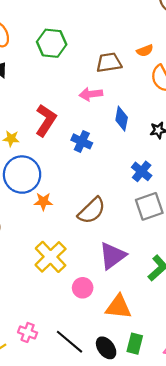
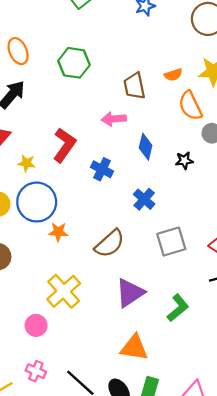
brown trapezoid: (109, 63) -> (134, 86), turned -95
blue cross: (142, 171) -> (144, 199), moved
pink circle: (83, 288) -> (36, 325), moved

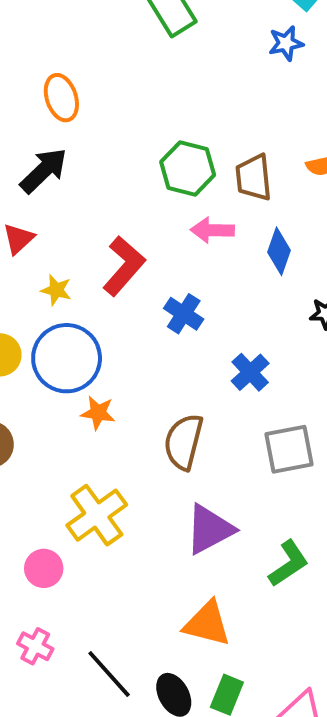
green hexagon: (74, 63) -> (188, 168), moved
blue diamond: (146, 147) -> (279, 251), moved
brown semicircle: (110, 244) -> (184, 442), turned 140

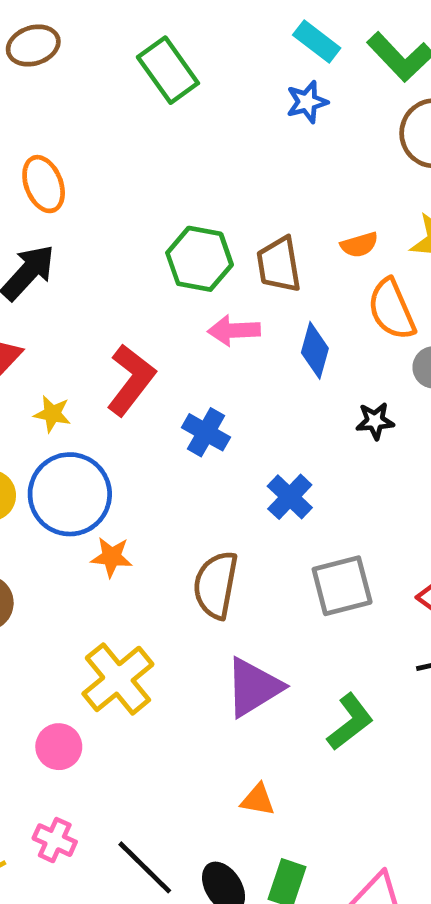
orange triangle: (207, 624) -> (258, 800), size x0.6

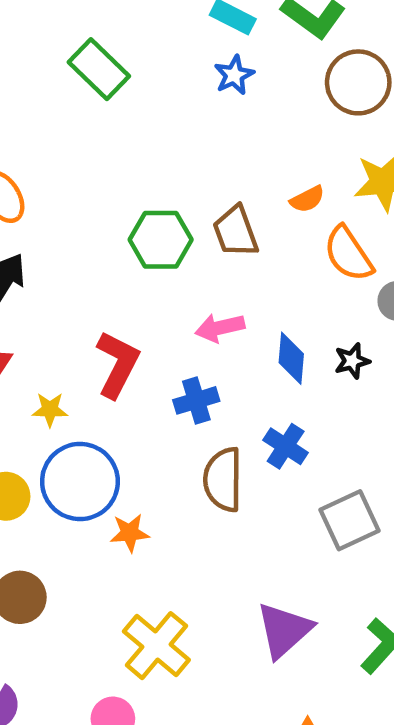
pink arrow: (234, 331) -> (220, 328), moved
blue diamond: (315, 350) -> (291, 358), moved
blue cross: (206, 432) -> (196, 400), turned -36
brown semicircle: (216, 585) -> (223, 480), moved

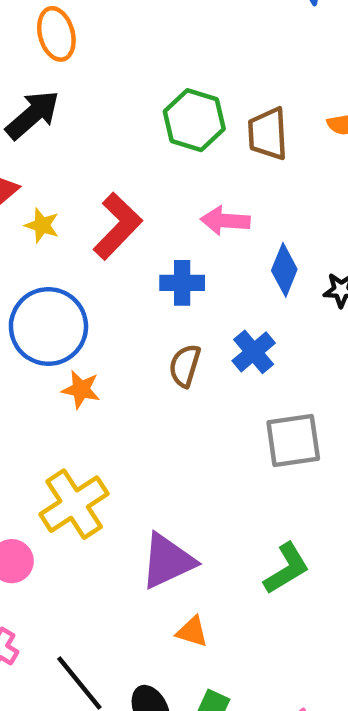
yellow star: (50, 410) -> (42, 225), moved
brown semicircle: (223, 480) -> (185, 366), size x0.7
purple triangle: (284, 630) -> (167, 561), moved

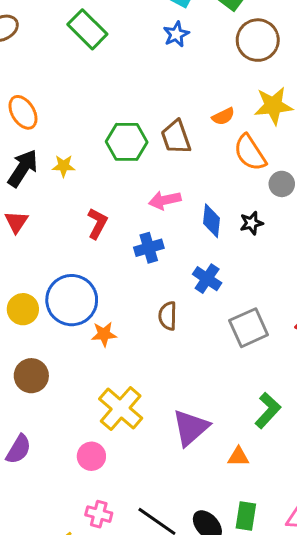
yellow star: (42, 225) -> (64, 166), moved
red L-shape: (118, 226) -> (97, 223), size x0.7
brown semicircle: (185, 366) -> (168, 316), moved
orange triangle: (192, 632) -> (238, 457), moved

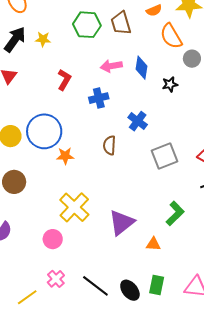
blue diamond: (212, 221) -> (142, 68), moved
pink cross: (99, 514) -> (56, 279), turned 30

